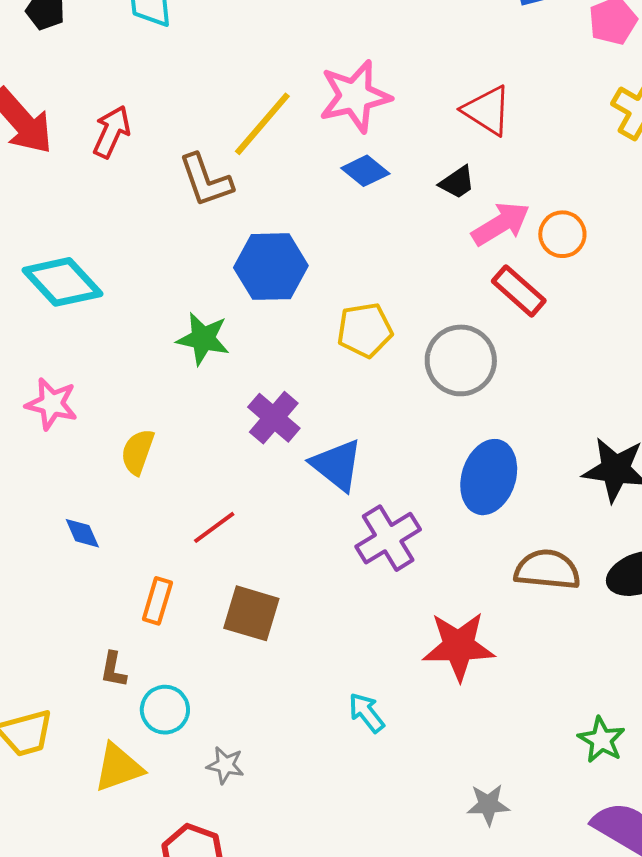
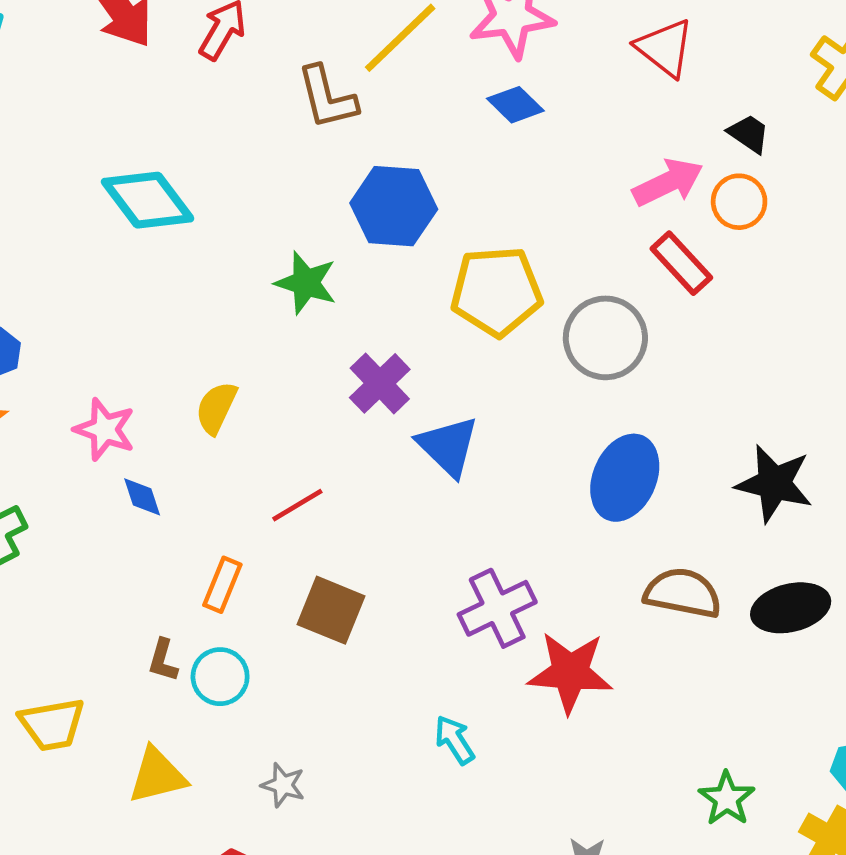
black trapezoid: (457, 182) -> (749, 134), moved, turned -117
yellow pentagon: (365, 330) -> (496, 291), size x1.4
pink star: (52, 404) -> (105, 429), moved
purple cross: (388, 538) -> (497, 608), moved
cyan circle: (165, 710) -> (220, 677), moved

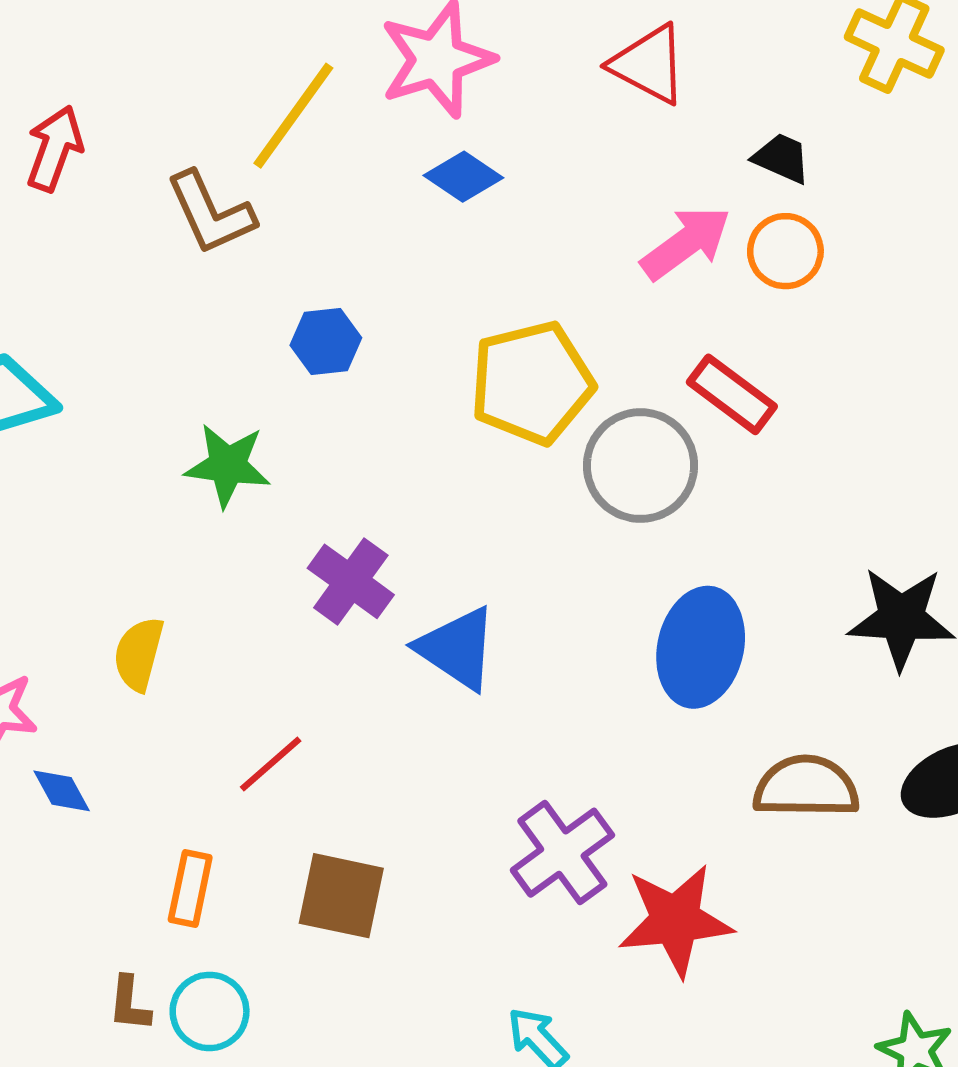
blue hexagon: (394, 206) -> (326, 342), size x0.6
red rectangle: (681, 263) -> (732, 394), moved
yellow pentagon: (496, 291) -> (532, 383), moved

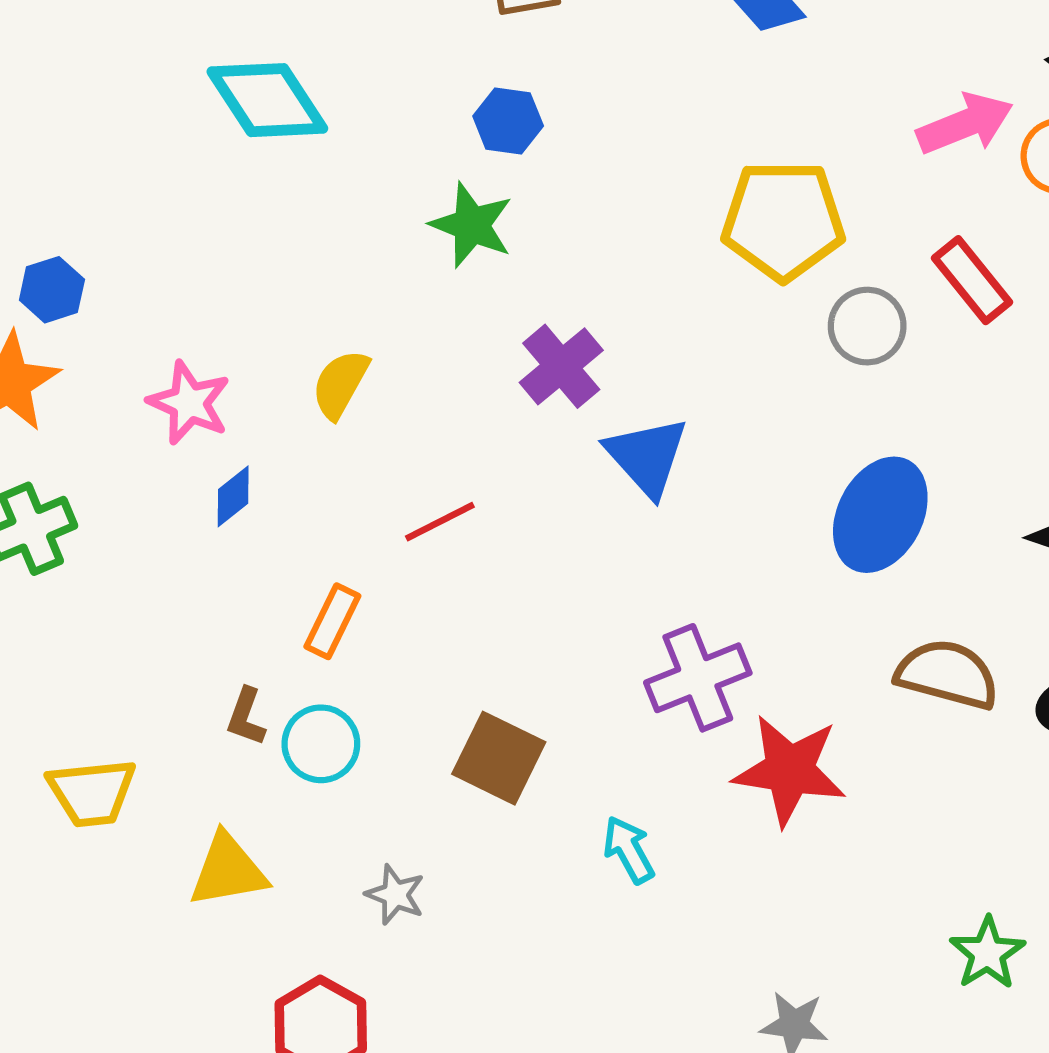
blue hexagon: (326, 342) -> (508, 121), moved
gray circle: (641, 466) -> (867, 326), size x0.7
blue diamond: (62, 791) -> (233, 496), turned 66
brown square: (341, 896) -> (499, 758), moved

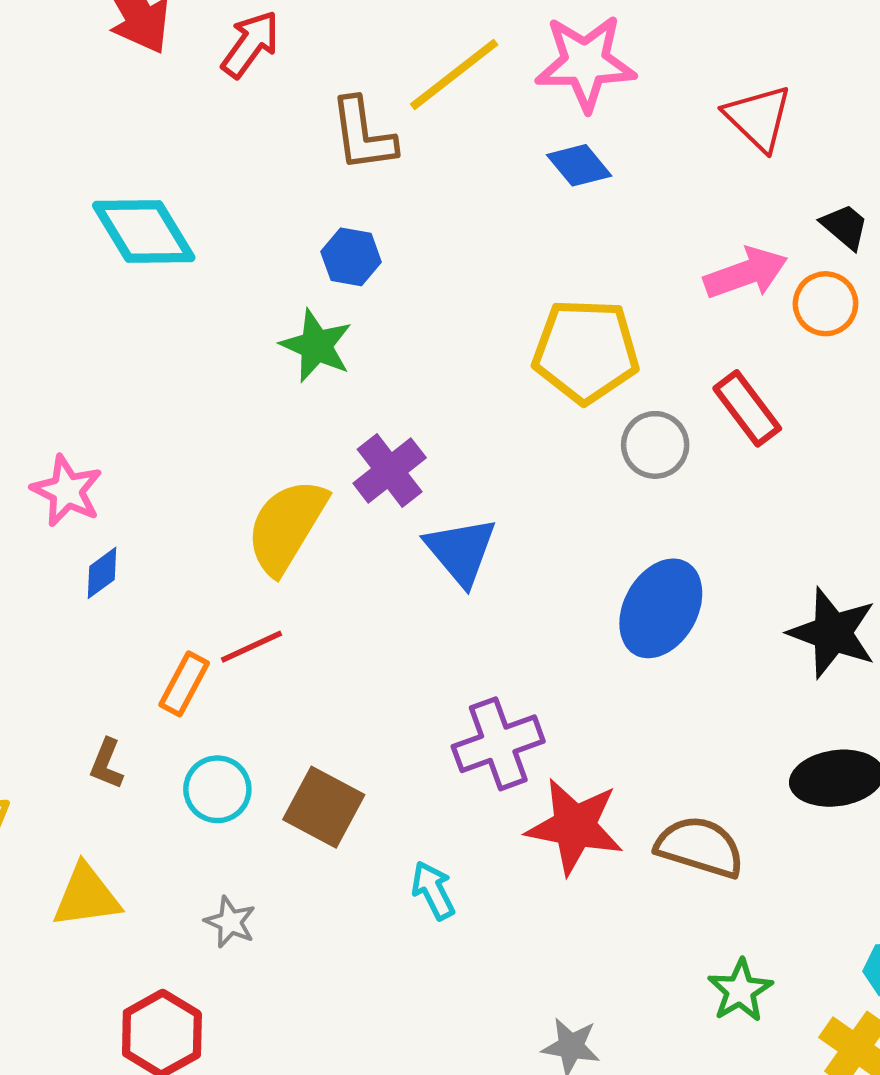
yellow semicircle: (340, 384) -> (287, 526), moved, size x1.6
red line: (440, 522) -> (251, 647), moved
brown semicircle: (947, 674) -> (700, 847), moved
cyan circle: (321, 744) -> (217, 789), moved

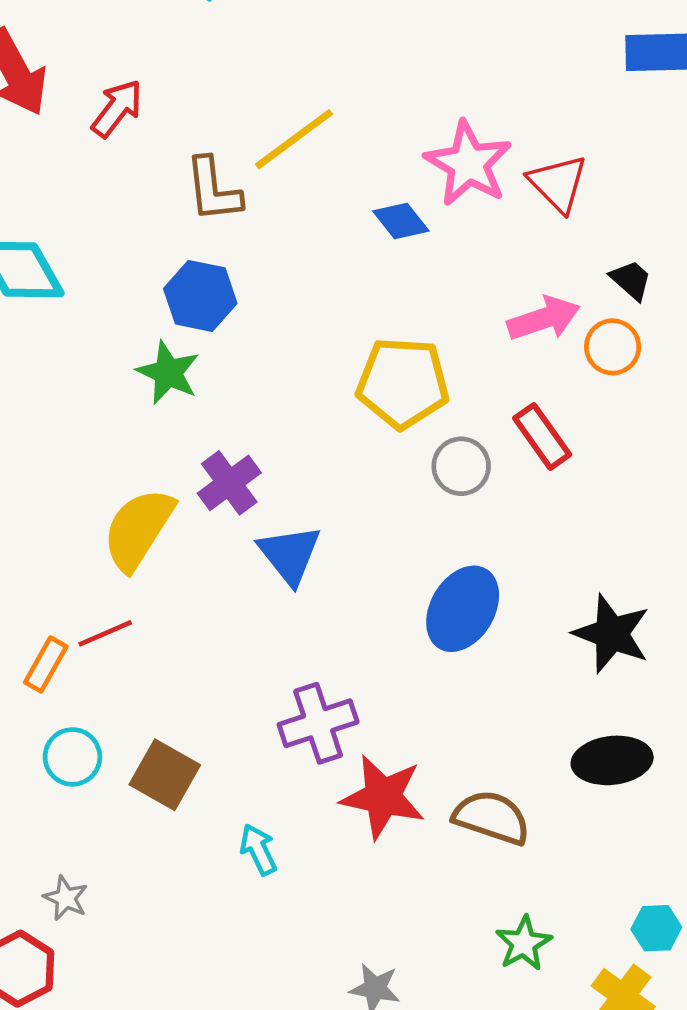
pink star: (585, 63) -> (468, 164), moved, turned 30
blue hexagon: (351, 257) -> (200, 296), size x1.4
gray star: (230, 922) -> (66, 898), moved

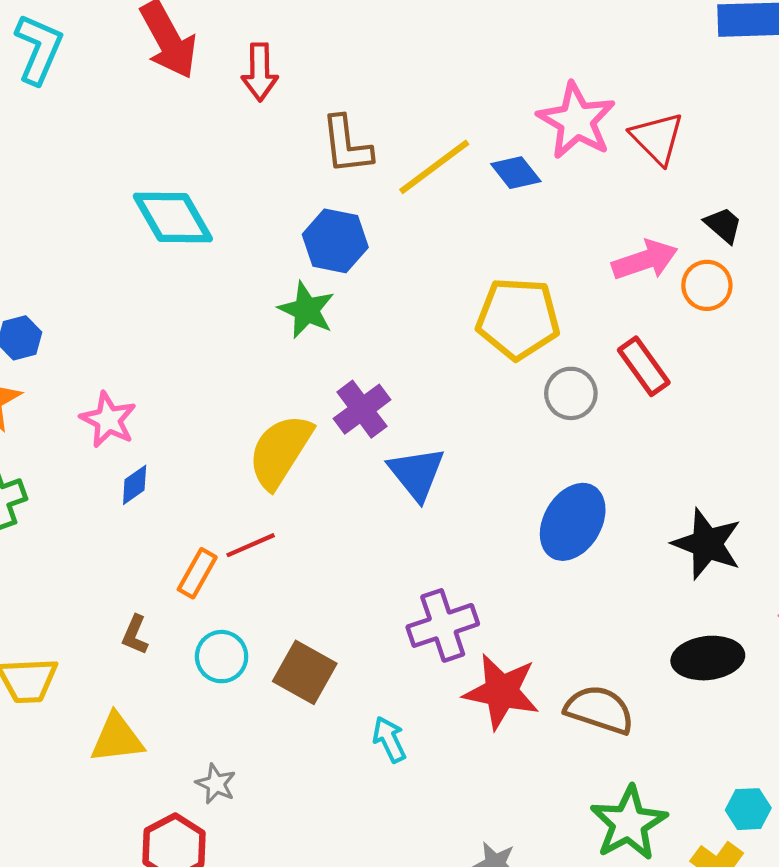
red arrow: (117, 108) -> (260, 72), turned 142
yellow line: (294, 139) -> (434, 167), moved
green star: (524, 943) -> (629, 823), size x1.5

